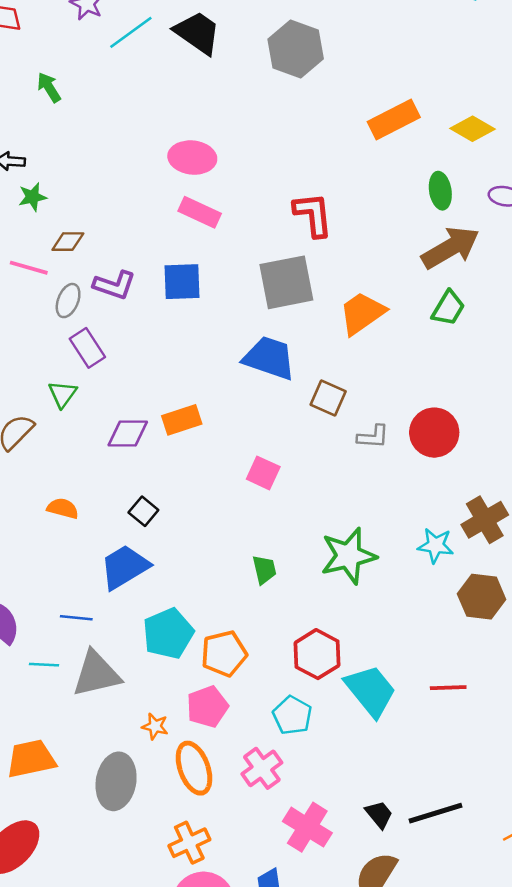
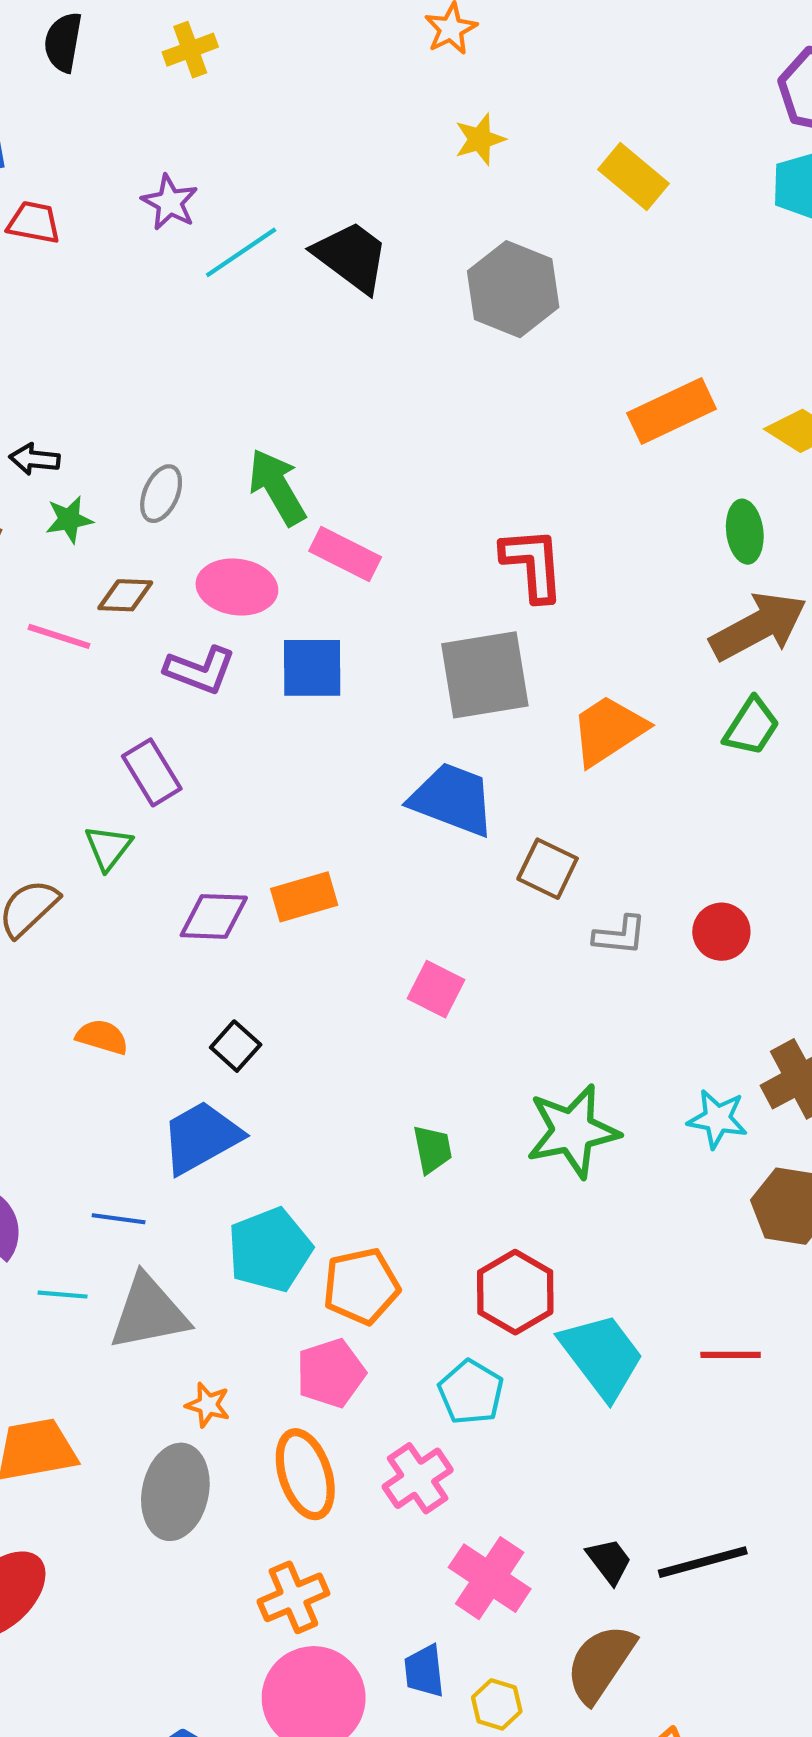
green arrow: (49, 87) -> (277, 487), moved, size x1.5
pink ellipse: (192, 158) -> (237, 587), moved
gray ellipse: (68, 301) -> (161, 494), moved
red circle: (434, 433) -> (721, 932), size x0.7
orange star: (155, 726) -> (208, 1405), moved

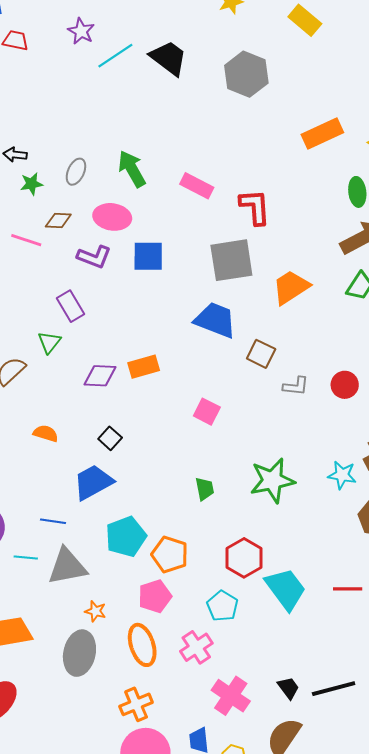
pink rectangle: (345, 554) -> (197, 186), moved
orange pentagon: (361, 1286) -> (170, 555), turned 30

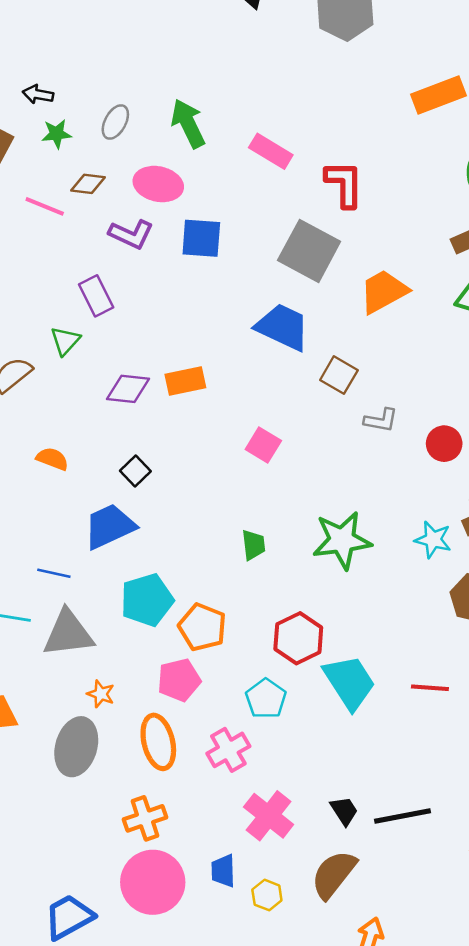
gray square: (231, 260) -> (309, 251), turned 33
red circle: (345, 385) -> (444, 444), moved

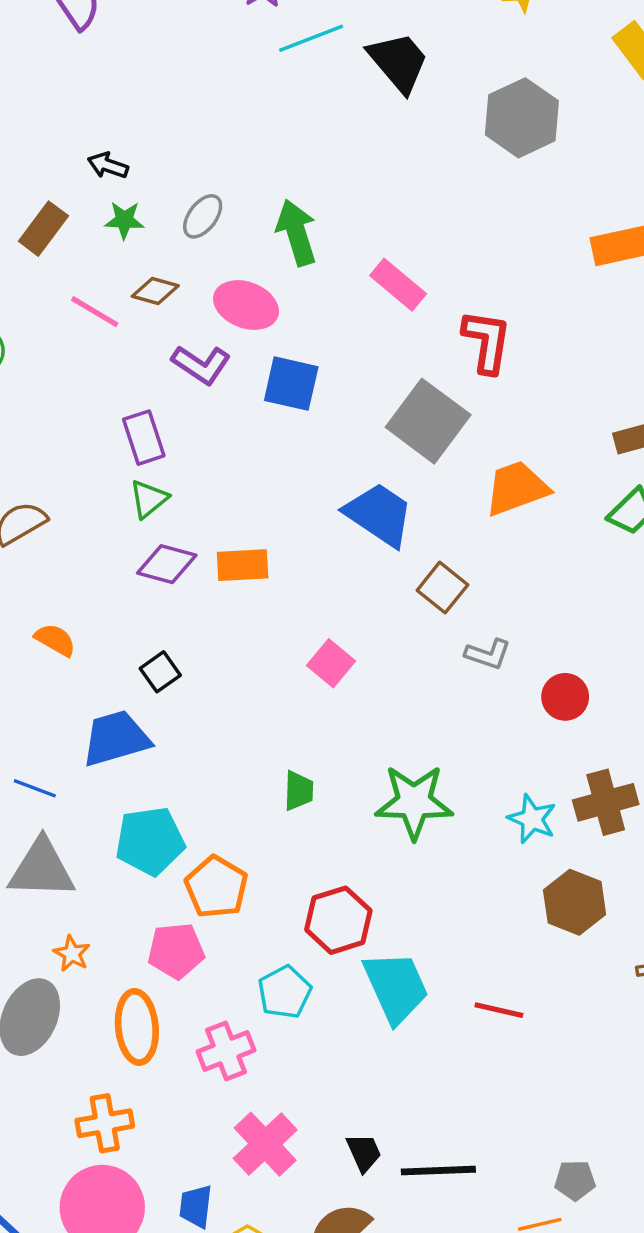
green triangle: (65, 341) -> (149, 499), moved

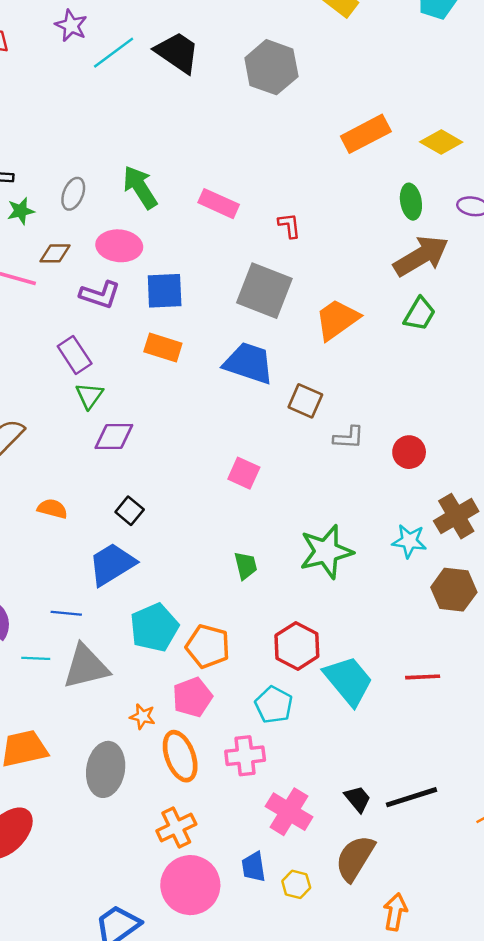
red L-shape: (487, 341) -> (289, 226), size x0.6
orange rectangle: (243, 565) -> (163, 347), moved, turned 36
orange star: (72, 954) -> (143, 716), moved
pink cross: (226, 1051) -> (245, 756), turned 30

